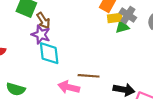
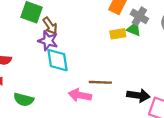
yellow rectangle: (115, 18) -> (118, 34), moved
green triangle: (122, 27) -> (134, 29), turned 40

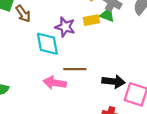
purple star: (48, 41) -> (65, 27), moved
cyan diamond: (57, 60) -> (47, 44), moved

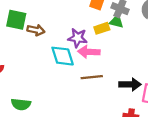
brown arrow: (23, 14) -> (36, 30), turned -35
pink arrow: (55, 83) -> (89, 52), moved

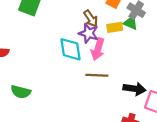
brown arrow: (36, 30) -> (91, 19), moved, turned 35
pink arrow: (89, 52) -> (98, 49), turned -85

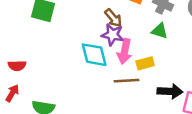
green triangle: (131, 23) -> (160, 31), moved
yellow rectangle: (115, 27) -> (145, 63), moved

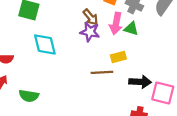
pink arrow: (125, 51) -> (116, 23), moved
cyan diamond: (94, 55) -> (45, 44), moved

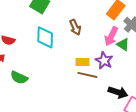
brown arrow: (91, 17) -> (75, 27), moved
purple star: (90, 32) -> (104, 61), moved
yellow rectangle: (118, 57) -> (83, 62), moved

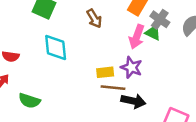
brown arrow: (75, 27) -> (94, 18), moved
green triangle: (123, 44) -> (153, 33), moved
black arrow: (118, 92) -> (133, 101), moved

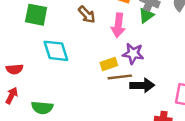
green triangle: (153, 33) -> (146, 15), turned -49
pink arrow: (137, 37) -> (118, 25), moved

